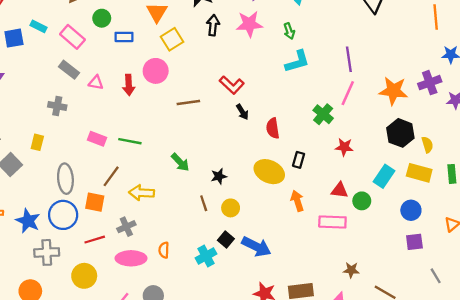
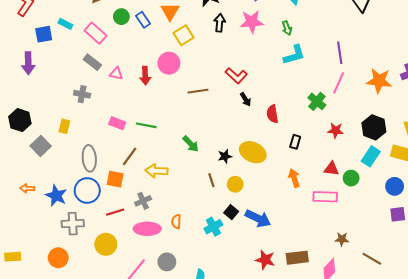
blue rectangle: (124, 37) -> (143, 20), moved, turned 56
black hexagon: (400, 133) -> (374, 127), moved
yellow ellipse: (269, 172) -> (253, 152), moved

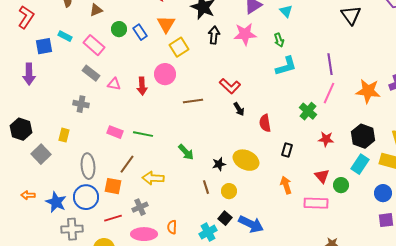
red triangle: (331, 169) -> (322, 176), turned 42

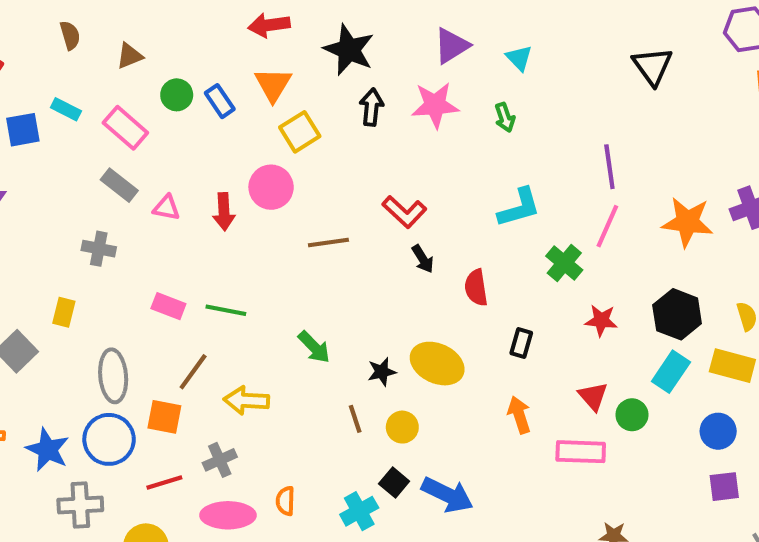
cyan L-shape: (286, 66) -> (519, 208), moved

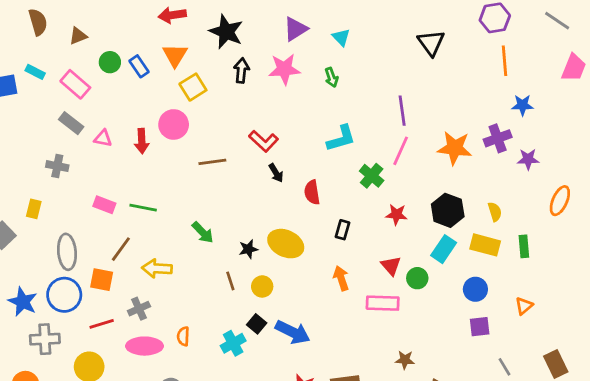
brown semicircle: (70, 35) -> (38, 22), size x1.4

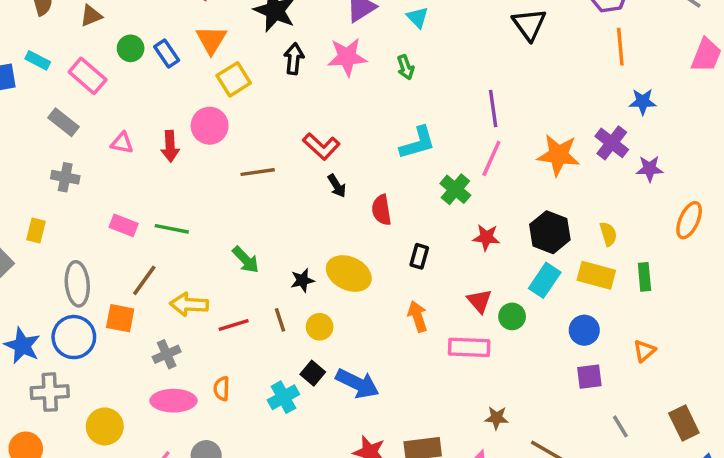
gray rectangle: (71, 123) -> (64, 122), moved
purple cross: (498, 138) -> (612, 143), turned -32
red line: (102, 324) -> (234, 325), moved

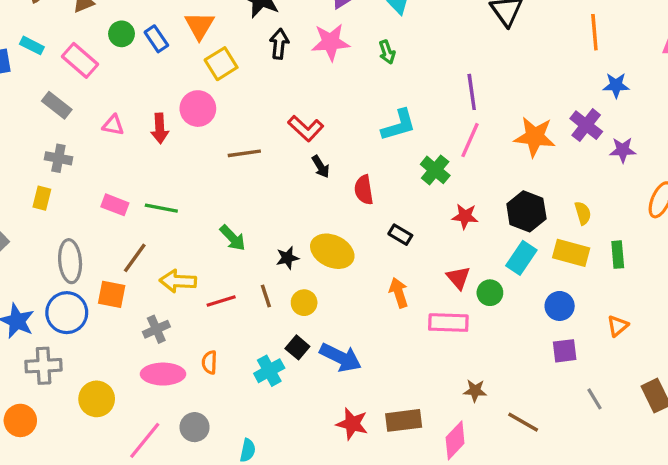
yellow rectangle: (36, 231) -> (42, 198), moved
black rectangle: (419, 256) -> (400, 235), turned -75

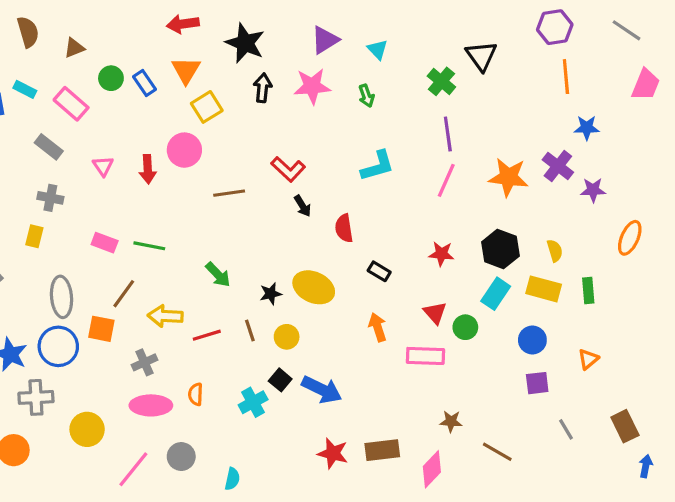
pink triangle: (113, 125) -> (103, 166), turned 45
green cross: (435, 170) -> (441, 81), moved

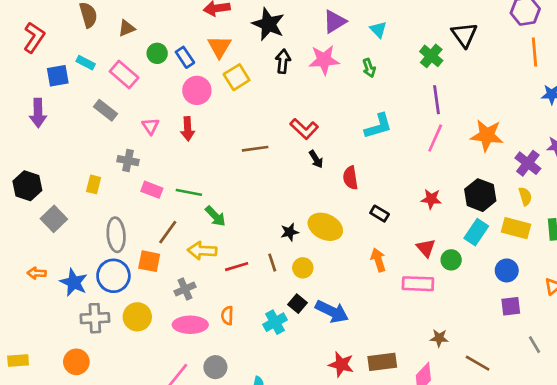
pink circle: (184, 150) -> (197, 90), moved
purple cross: (558, 166) -> (528, 163), moved
gray cross: (50, 198) -> (128, 161), moved
green arrow: (218, 275) -> (215, 216), moved
yellow circle: (87, 429) -> (137, 317), moved

